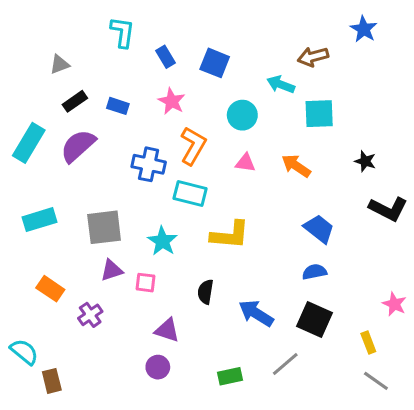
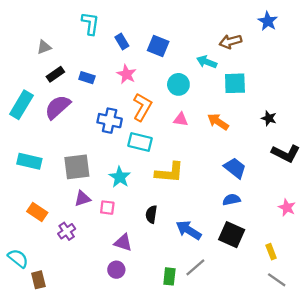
cyan rectangle: (40, 220) -> (29, 161), turned 30
pink star: (394, 304) -> (287, 208), moved
gray line: (285, 364) -> (195, 267), moved
green rectangle: (230, 376) -> (169, 276), turned -72

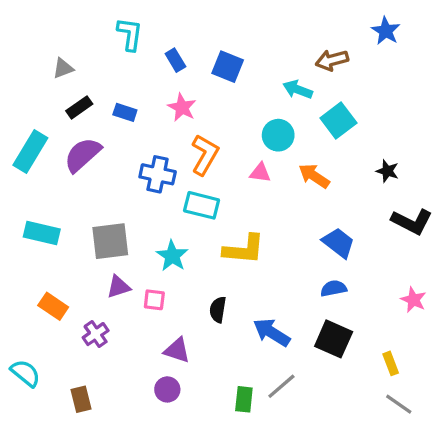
cyan square: (235, 83) -> (338, 121), turned -35
cyan circle: (178, 84) -> (278, 135), moved
brown rectangle: (38, 280) -> (81, 399), moved

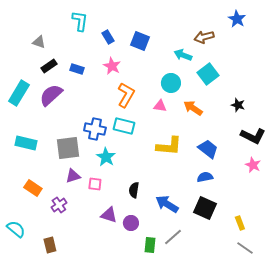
gray triangle: (63, 68) -> (39, 42), turned 40
blue cross: (158, 174) -> (95, 129), moved
yellow L-shape: (244, 249) -> (169, 146), moved
pink star: (413, 300) -> (253, 165), moved
purple circle: (167, 389) -> (131, 223), moved

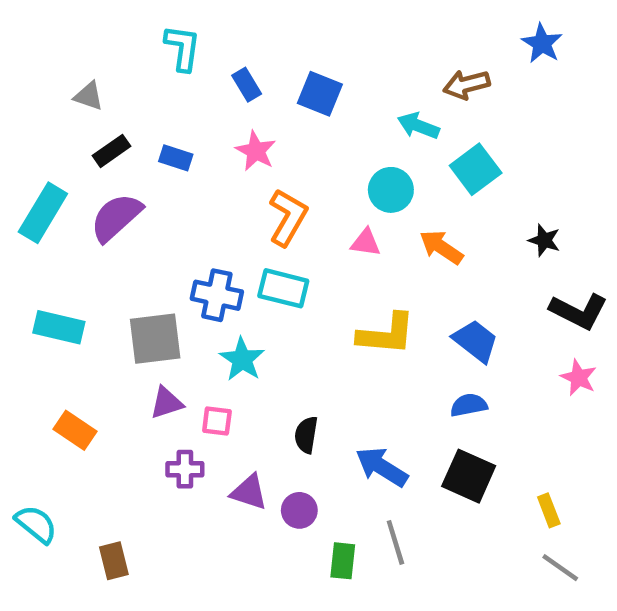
purple cross: (59, 205) -> (185, 469), moved, turned 35
gray line: (173, 237) -> (395, 542), turned -66

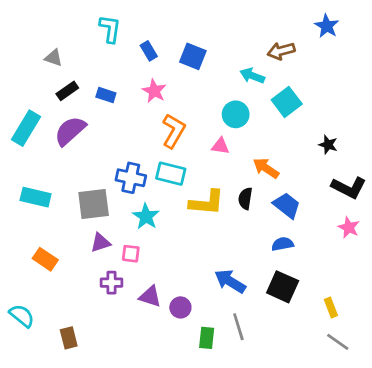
orange arrow: (441, 247) -> (266, 168), moved
yellow L-shape: (386, 334) -> (207, 203), moved
black semicircle: (306, 435) -> (245, 198), moved

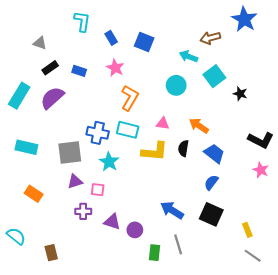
blue star: (327, 26) -> (244, 19), size x1.4
black star: (328, 145) -> (240, 94), moved
pink triangle: (220, 146) -> (163, 124), moved
blue semicircle: (283, 244) -> (211, 182), turned -42

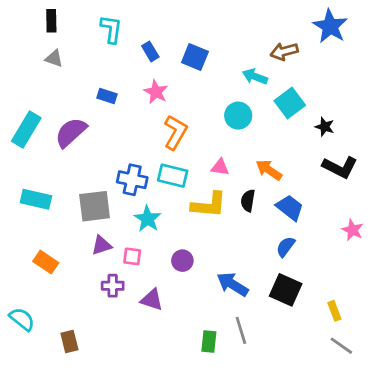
black rectangle: (50, 68) -> (51, 21), moved, turned -56
black L-shape: (261, 140) -> (340, 167), moved
purple circle: (135, 230) -> (182, 261), moved

